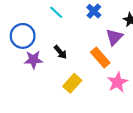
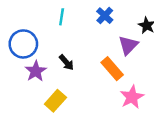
cyan line: (56, 12) -> (62, 17), turned 56
purple star: (33, 60) -> (36, 71), turned -30
yellow rectangle: (72, 83) -> (55, 101), moved

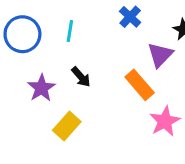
cyan line: (62, 17) -> (70, 31), moved
blue circle: (23, 44) -> (22, 34), moved

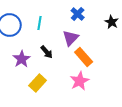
purple triangle: (160, 55) -> (71, 38), moved
pink star: (165, 121) -> (80, 81), moved

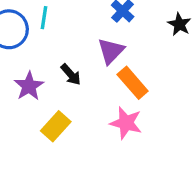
cyan line: (40, 23) -> (44, 18), moved
pink star: (80, 81) -> (126, 123), turned -30

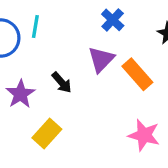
orange rectangle: (133, 83) -> (137, 74), moved
pink star: (126, 123) -> (144, 135), moved

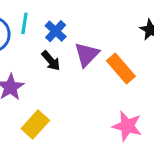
blue cross: (113, 20) -> (56, 31), moved
black arrow: (62, 82) -> (51, 61), moved

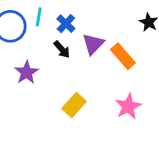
yellow rectangle: (35, 124) -> (74, 105), moved
pink star: (127, 126) -> (128, 106), turned 30

